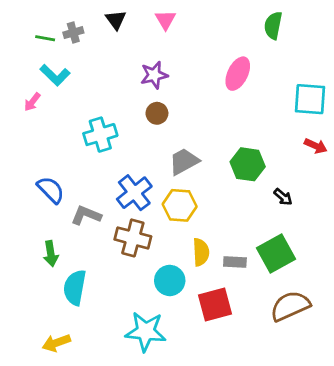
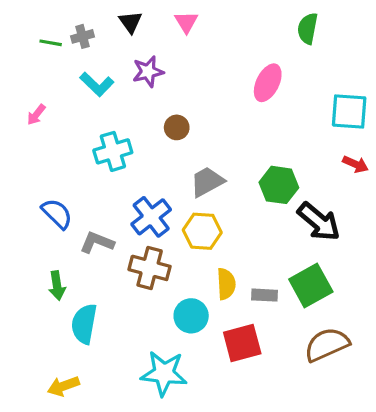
cyan L-shape: (55, 75) -> (97, 84), moved
purple star: (154, 75) -> (148, 72), moved
black arrow: (283, 197) -> (319, 222), size x2.0

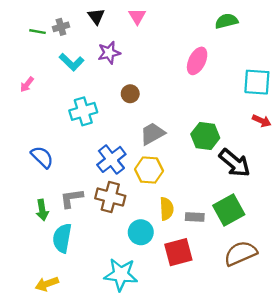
green semicircle: (308, 28) -> (226, 21), turned 65
gray L-shape: (97, 242) -> (72, 198), moved, turned -30

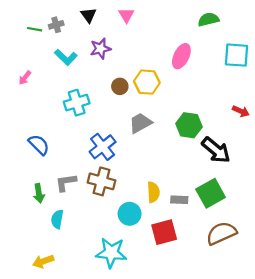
cyan square: (257, 82) -> (236, 55), moved
yellow hexagon: (149, 170) -> (147, 82), moved
cyan semicircle: (62, 238) -> (57, 219), size x0.7

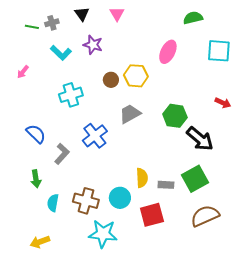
purple star: (100, 49) -> (93, 45), turned 30
brown cross: (101, 181) -> (86, 201), moved
gray L-shape: (66, 182) -> (62, 154), moved, turned 140

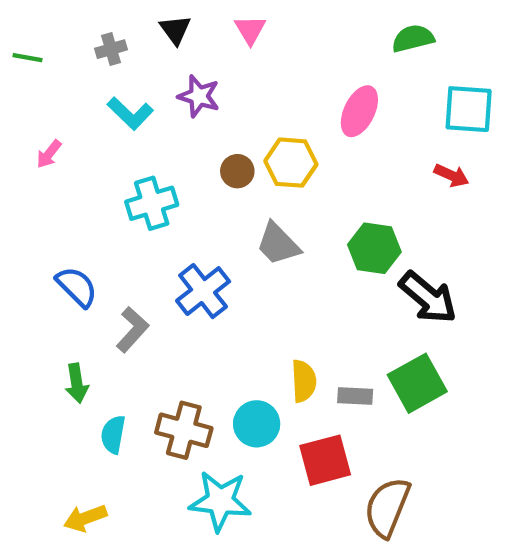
green line: (32, 27) -> (27, 58), moved
red arrow: (223, 103) -> (451, 175), moved
gray trapezoid: (130, 114) -> (278, 244), turned -105
brown semicircle: (205, 216) -> (387, 507), moved, turned -44

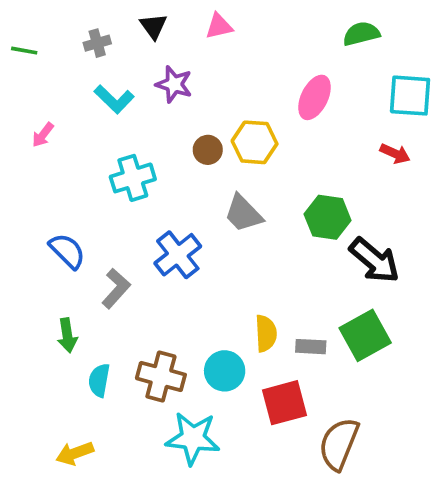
pink triangle: (250, 30) -> (219, 26), turned 48

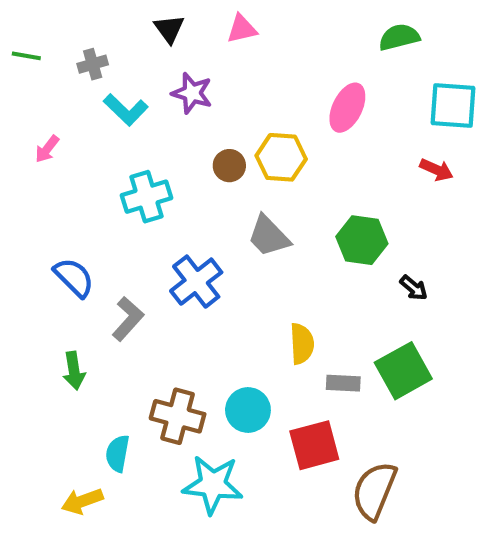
gray cross: (97, 43) -> (93, 64), moved
black arrow: (374, 260) -> (414, 288), size x0.5
yellow semicircle: (266, 333) -> (302, 344), moved
cyan semicircle: (99, 380) -> (117, 454), moved

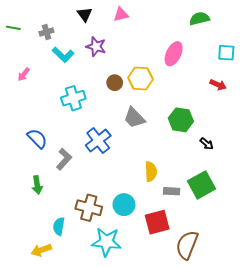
cyan square: (453, 106) -> (226, 53), size x0.7

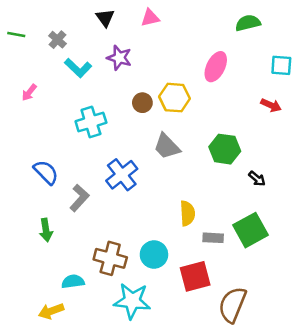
gray cross: (46, 32) -> (57, 40), turned -32
cyan semicircle: (59, 226) -> (73, 282), turned 72

